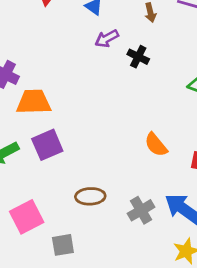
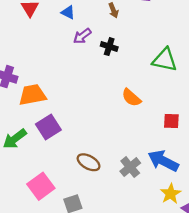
orange semicircle: (156, 145) -> (131, 98), moved
brown ellipse: (90, 196) -> (89, 162), turned 40

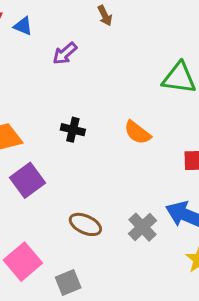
blue triangle: (68, 12) -> (23, 26), moved
black cross: (109, 47) -> (73, 130), moved

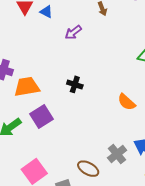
orange semicircle: (137, 133) -> (127, 102), moved
brown ellipse: (85, 224) -> (88, 169), moved

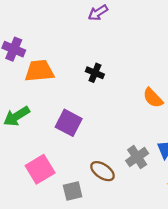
purple square: (41, 117) -> (69, 123), moved, turned -35

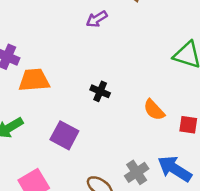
black cross: (95, 73) -> (100, 91), moved

